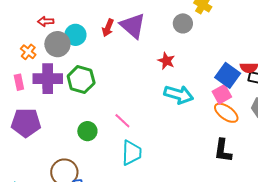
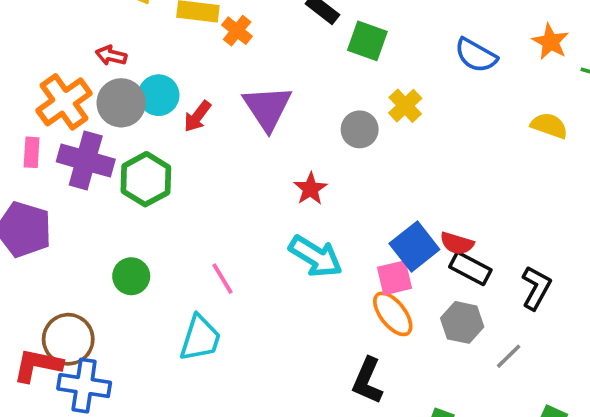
red arrow: (108, 28) -> (197, 116), moved
orange cross: (28, 52) -> (64, 102), size x1.8
pink line: (122, 121) -> (223, 279), moved

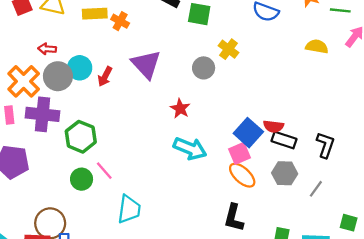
green hexagon: (146, 179) -> (81, 137), moved
pink line: (223, 279) -> (104, 171), moved

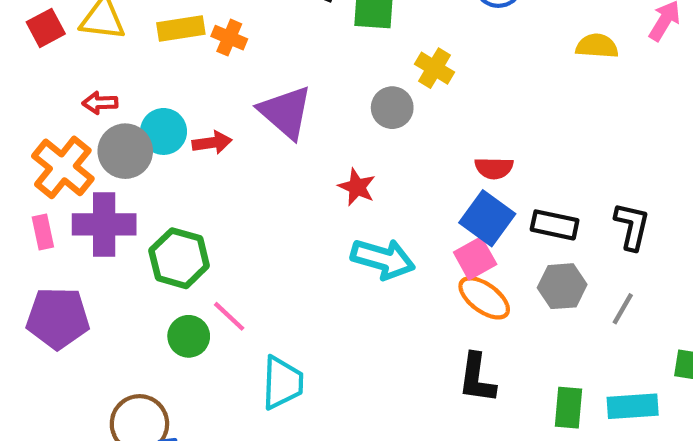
red arrow: (105, 77) -> (212, 143), turned -120
red semicircle: (273, 126) -> (494, 168), moved

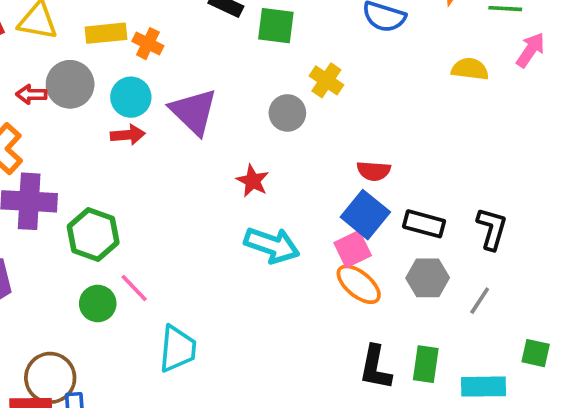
cyan circle: (164, 131) -> (131, 97), moved
gray circle: (125, 151) -> (70, 84), moved
black L-shape: (477, 378) -> (375, 367), moved
green rectangle: (568, 408) -> (426, 364), moved

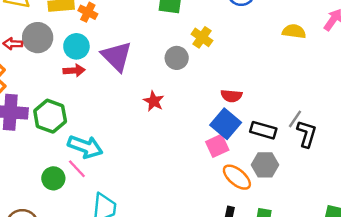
green hexagon: (93, 235) -> (50, 116), moved
cyan arrow: (272, 245) -> (85, 147), moved
orange ellipse: (359, 284) -> (237, 177), moved
gray line: (480, 301) -> (295, 119), moved

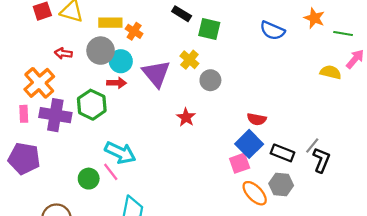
yellow semicircle: (294, 31) -> (331, 72), moved
yellow cross: (202, 37) -> (189, 60), moved
gray circle: (38, 38) -> (101, 51), moved
green hexagon: (50, 116) -> (92, 105), moved

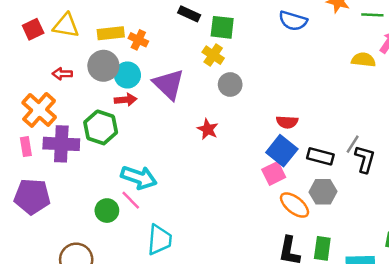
yellow cross: (189, 60) -> (213, 55), moved

